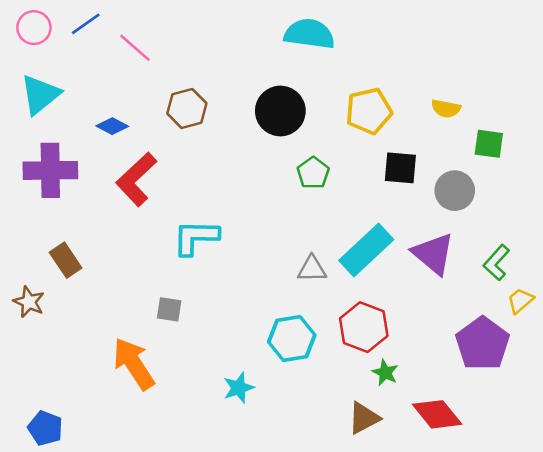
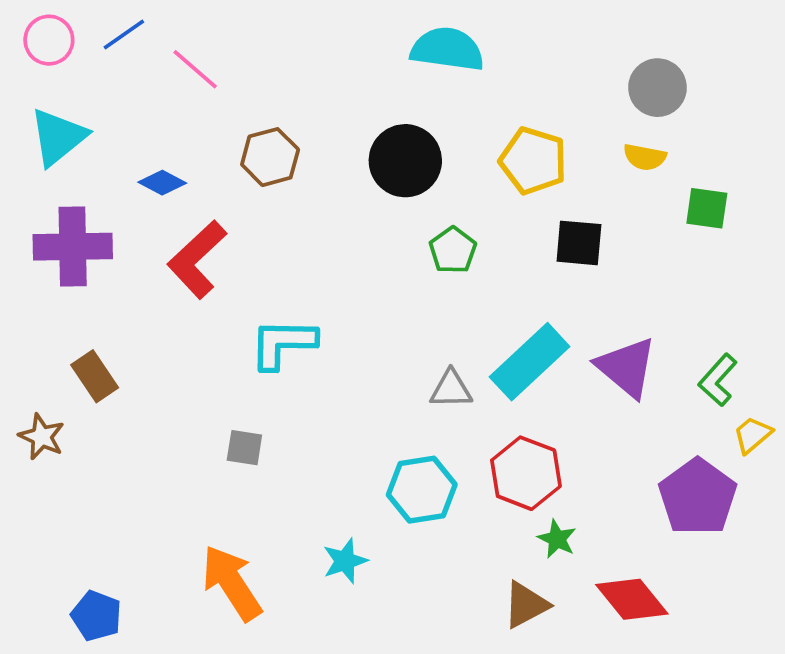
yellow pentagon: (369, 111) -> (533, 161), turned 30
gray circle: (455, 191) -> (657, 88), moved
orange arrow: (134, 364) -> (232, 583), moved
blue pentagon: (45, 428) -> (96, 616), moved

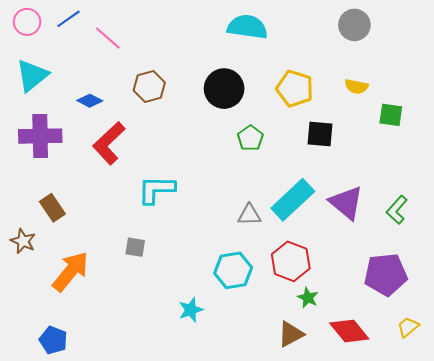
gray circle: (657, 88) -> (354, 25), moved
yellow trapezoid: (753, 435) -> (408, 327), moved
purple pentagon: (698, 497) -> (386, 274), turned 30
orange arrow: (232, 583) -> (71, 271), moved, turned 72

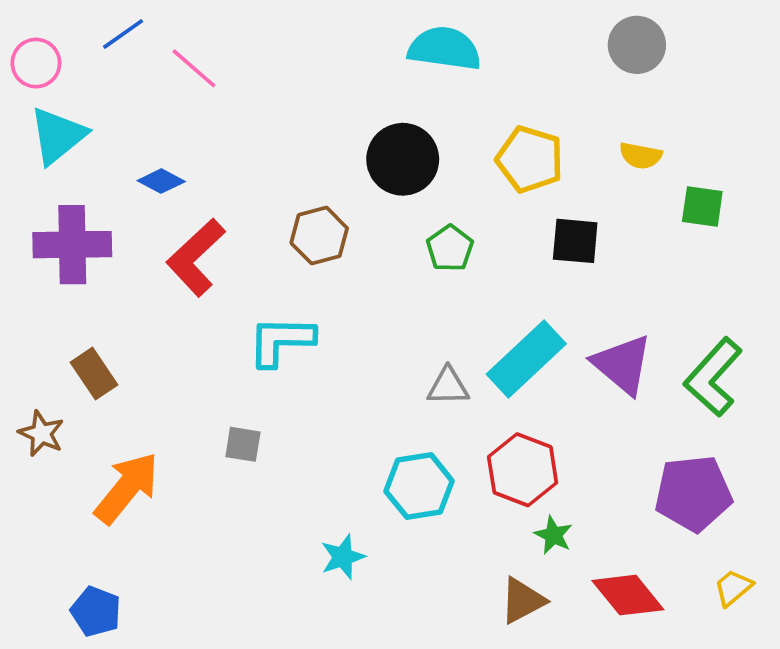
pink circle: (27, 22) -> (36, 63), moved
brown hexagon: (149, 87) -> (319, 236), moved
green L-shape: (397, 210) -> (713, 377), size x1.5

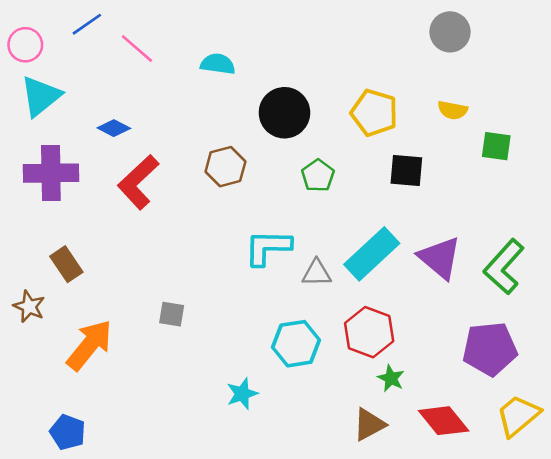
cyan semicircle: (444, 49) -> (218, 64), moved, size x0.7
cyan L-shape: (281, 341) -> (268, 247), moved
yellow trapezoid: (733, 588) -> (518, 416), size x1.6

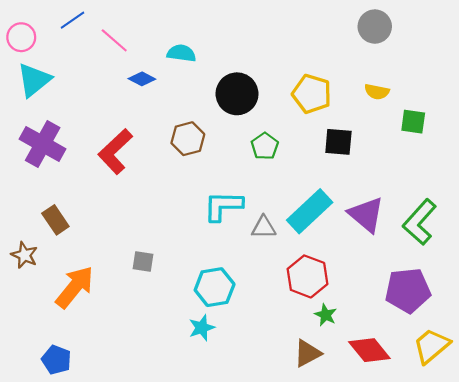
blue diamond: (114, 128) -> (142, 79), moved
purple cross: (51, 173) -> (43, 144), turned 30
cyan hexagon: (296, 344) -> (215, 287), moved

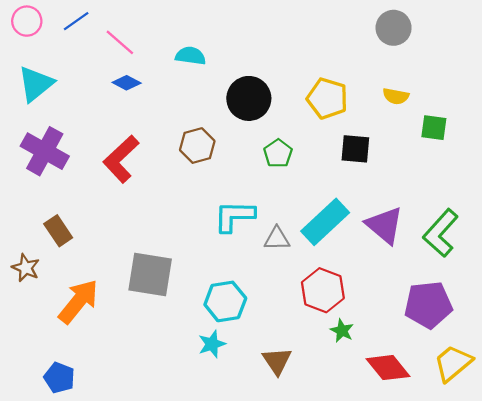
pink circle: (21, 37) -> (27, 21), moved
blue diamond: (142, 79) -> (127, 83), moved
gray square: (143, 261) -> (150, 275), size x2.0
brown triangle: (307, 353) -> (277, 361), moved, turned -36

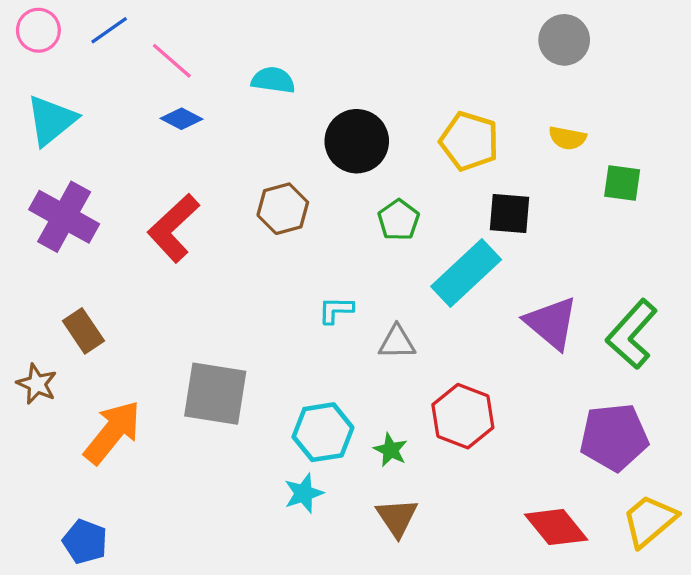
cyan L-shape: (234, 216) -> (336, 310), size x0.6
cyan rectangle: (325, 222) -> (466, 273), moved
green star: (342, 331) -> (391, 450), moved

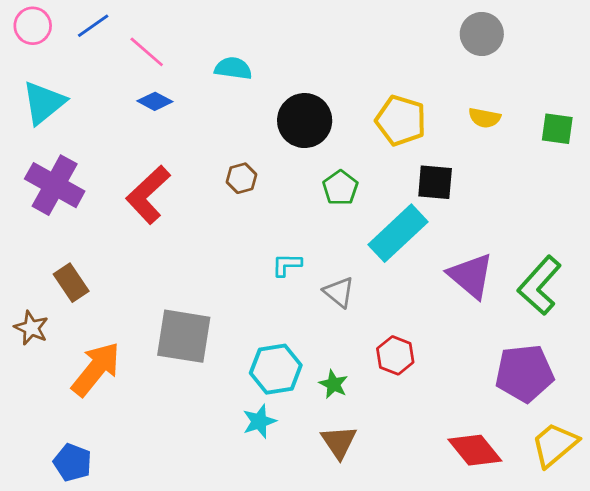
green square: (622, 183) -> (557, 129), moved
brown hexagon: (283, 209) -> (241, 178), size x0.7
gray triangle: (397, 342) -> (339, 292), turned 40
red hexagon: (463, 416) -> (395, 355), size x0.7

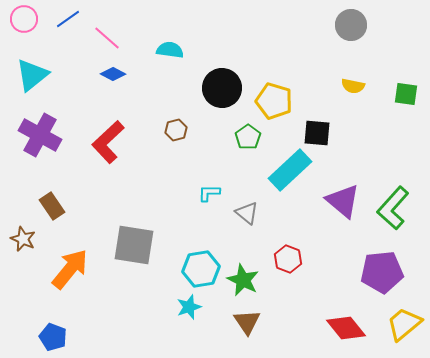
yellow pentagon: (401, 121) -> (274, 101), moved
green star: (333, 384) -> (243, 280), size x1.5

